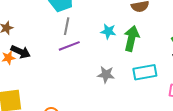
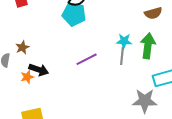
gray line: (67, 26) -> (122, 56), moved
gray star: (106, 75) -> (145, 101), moved, size x1.4

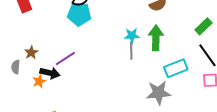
purple line: (87, 59) -> (65, 59), moved

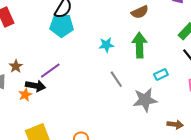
cyan star: (132, 36) -> (106, 45), moved
gray line: (131, 51) -> (116, 79), moved, turned -30
cyan rectangle: (176, 68) -> (161, 74), size x0.6

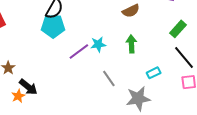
green arrow: (140, 45) -> (131, 44), size x0.7
purple line: (50, 71) -> (79, 51), moved
black arrow: (35, 86) -> (28, 87), turned 30

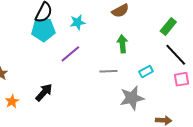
cyan star: (98, 44) -> (78, 22), moved
gray line: (109, 78) -> (108, 71), moved, turned -54
black arrow: (28, 87) -> (44, 92), moved, turned -84

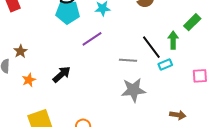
green arrow: (122, 44) -> (173, 40), moved
black line: (176, 55) -> (151, 47), moved
gray star: (132, 98) -> (133, 90), moved

